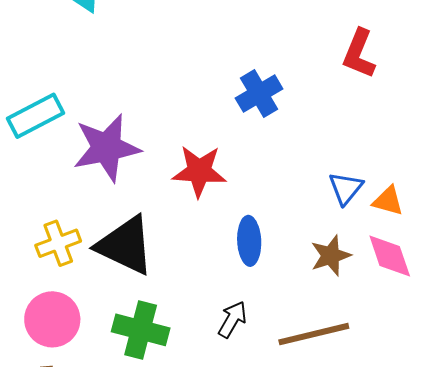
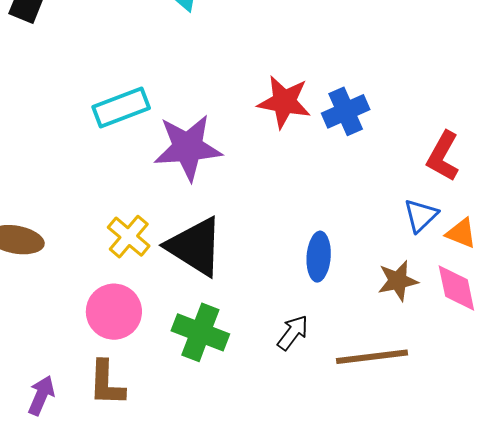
red L-shape: (359, 54) -> (443, 156), moved
red star: (199, 171) -> (284, 102), moved
yellow cross: (58, 243) -> (129, 237), turned -36

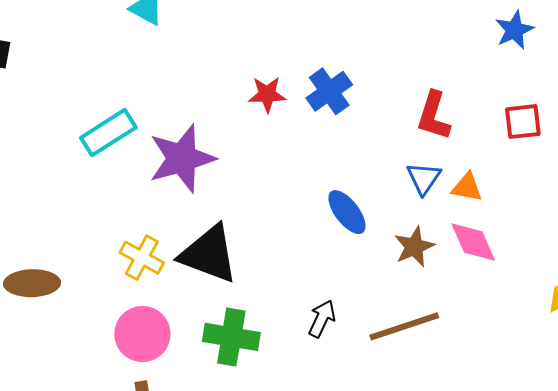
red star: (284, 102) -> (267, 94), size x0.7
blue ellipse: (319, 257) -> (347, 212), moved, turned -30

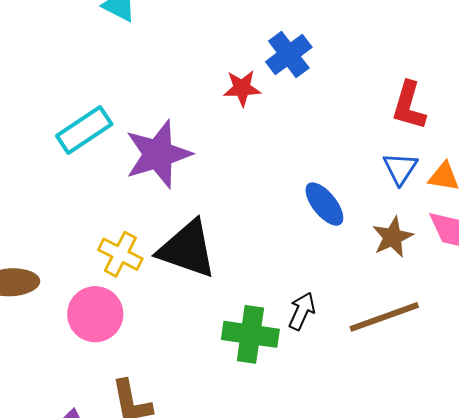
blue cross: (329, 91) -> (289, 54), moved
pink circle: (142, 334) -> (95, 314), moved
green cross: (231, 337) -> (250, 334), moved

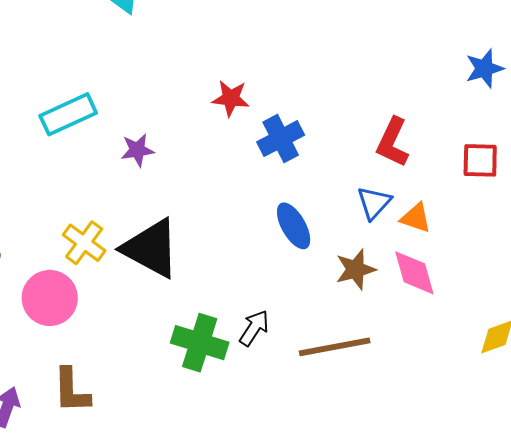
blue cross: (289, 54) -> (281, 139), moved
purple star: (158, 154) -> (137, 150), size x0.5

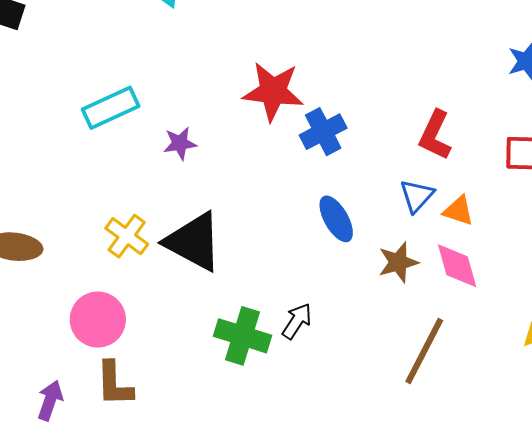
red star: (231, 98) -> (273, 91), size x1.6
pink circle: (50, 298) -> (98, 320), moved
brown line: (335, 347) -> (424, 351), moved, turned -52

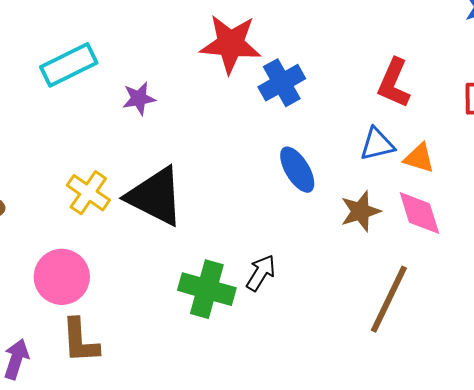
blue triangle: (417, 196) -> (377, 144), turned 36

